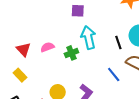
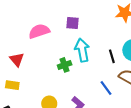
pink semicircle: (47, 47) -> (39, 31), moved, size x1.5
yellow rectangle: (20, 75) -> (12, 85), turned -40

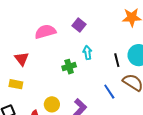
purple square: (72, 23) -> (79, 25), turned 32
cyan arrow: (82, 50) -> (87, 53), size x0.6

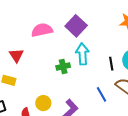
purple square: (79, 25) -> (76, 26), size x1.5
cyan arrow: (87, 53) -> (82, 54), size x1.5

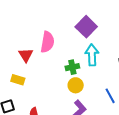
pink semicircle: (42, 30) -> (47, 42), moved, turned 110
yellow circle: (43, 103) -> (76, 85), moved

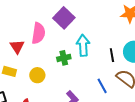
purple square: (86, 27) -> (64, 18), moved
yellow circle: (76, 85) -> (37, 75), moved

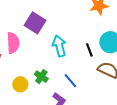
green cross: (64, 58) -> (41, 77), moved, turned -32
blue line: (102, 86) -> (70, 81), moved

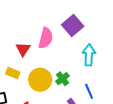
yellow circle: (20, 84) -> (40, 80), size x1.5

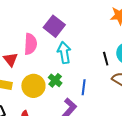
cyan arrow: (89, 55) -> (64, 53), moved
blue line: (89, 91) -> (84, 87), turned 42

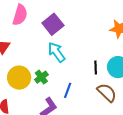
pink semicircle: (30, 44) -> (20, 15), moved
cyan arrow: (64, 53) -> (57, 52), turned -40

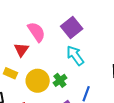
pink semicircle: (20, 15) -> (36, 32), moved, turned -50

